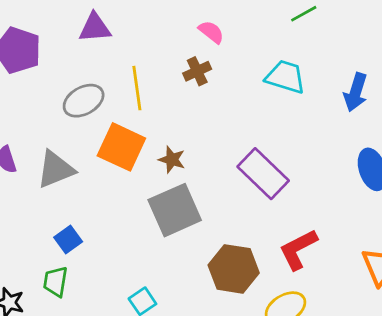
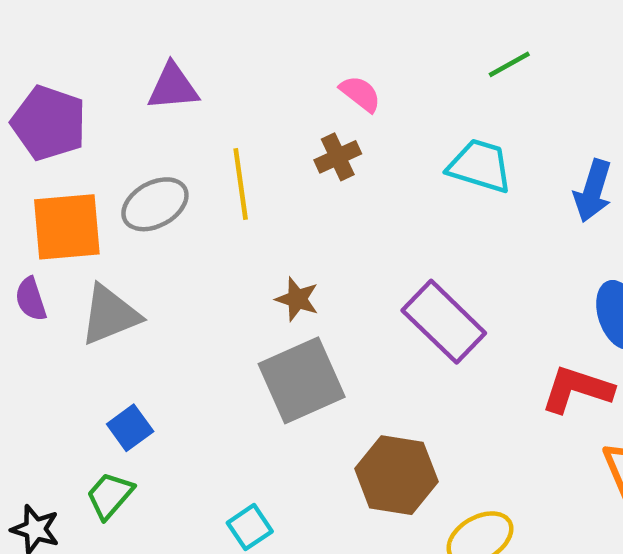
orange square: (121, 147) -> (67, 227), moved, turned -30
red L-shape: (298, 249) -> (577, 389), moved, turned 45
green trapezoid: (56, 282) -> (110, 495), turned 32

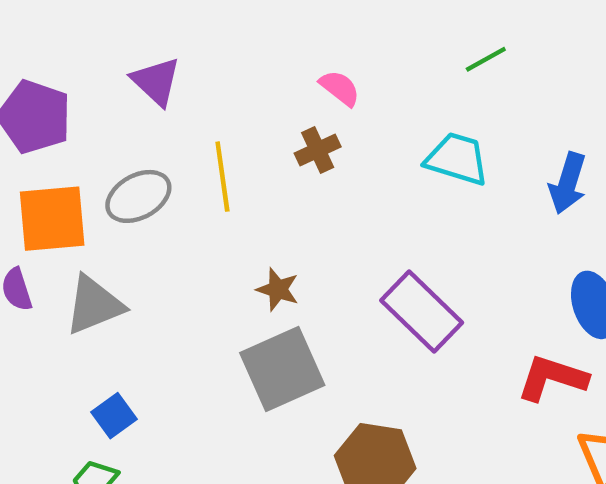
purple triangle: (173, 87) -> (156, 81), turned 48

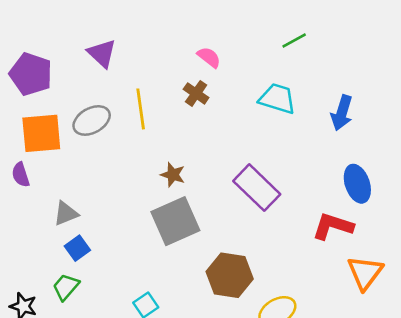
brown cross: (318, 150) -> (196, 93), turned -30
gray triangle: (94, 305) -> (66, 213), moved, size x0.7

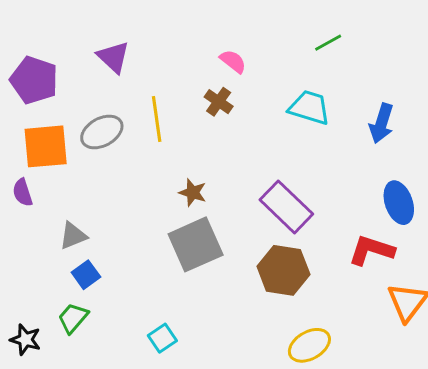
brown hexagon: (230, 275) -> (283, 270), moved

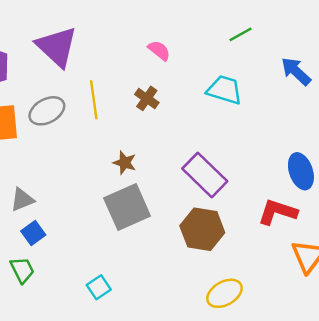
purple triangle: (113, 57) -> (57, 47), size x1.5
brown cross: (219, 102) -> (147, 98), moved
blue arrow: (381, 123) -> (296, 71), moved, turned 116
green trapezoid: (73, 318) -> (22, 270), turned 112

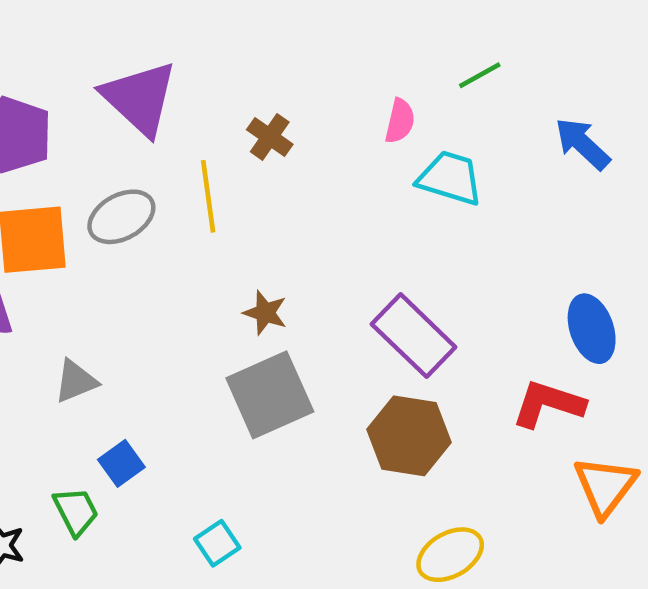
pink semicircle: (159, 50) -> (400, 121), moved, turned 65
brown cross: (147, 98) -> (270, 137), moved
blue square: (33, 233) -> (121, 463), moved

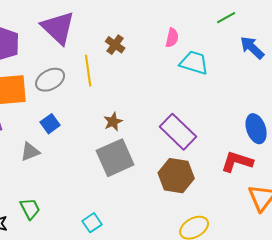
green line: (480, 75) -> (226, 18), moved
brown star: (265, 313) -> (113, 122), turned 30
blue square: (121, 463) -> (50, 124), moved

